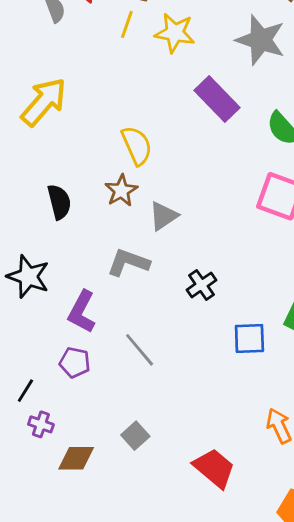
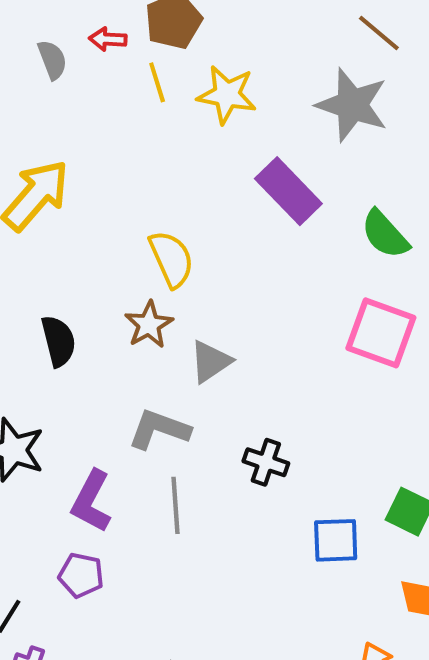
yellow line: (127, 24) -> (157, 82), turned -36
black cross: (202, 285) -> (266, 462), turned -36
gray line: (140, 350) -> (176, 505), moved, turned 36

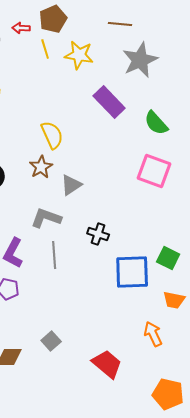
brown line: (379, 33) -> (120, 24), moved, turned -35
gray star: (352, 105) -> (140, 60), turned 30
blue square: (336, 540) -> (132, 272), size x1.5

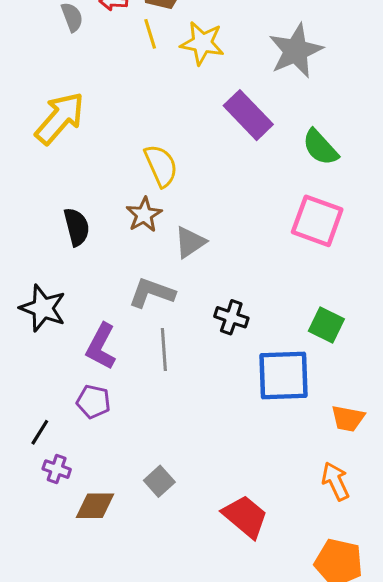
green square: (168, 258) -> (326, 325), moved
orange arrow: (153, 334) -> (336, 481), moved

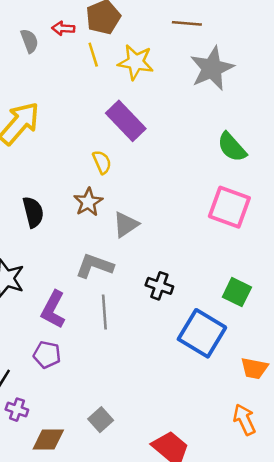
purple rectangle: (248, 115) -> (126, 121), moved
yellow semicircle: (161, 166) -> (102, 162), size x0.7
blue square: (283, 376) -> (202, 333), turned 33

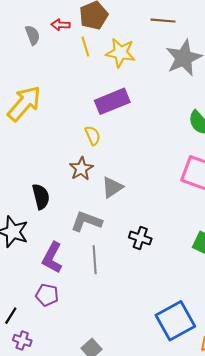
purple rectangle: (126, 121) -> (112, 101), turned -68
black semicircle: (33, 212) -> (41, 197), moved
blue square: (202, 333) -> (175, 321), moved, turned 30

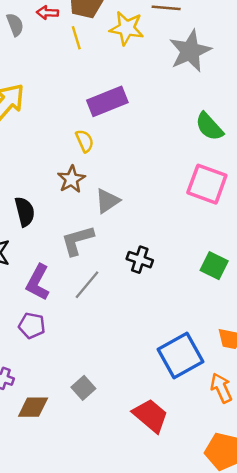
yellow star: (121, 53) -> (127, 28), moved
gray L-shape: (86, 221) -> (77, 240), turned -36
gray line: (95, 260) -> (87, 285), turned 44

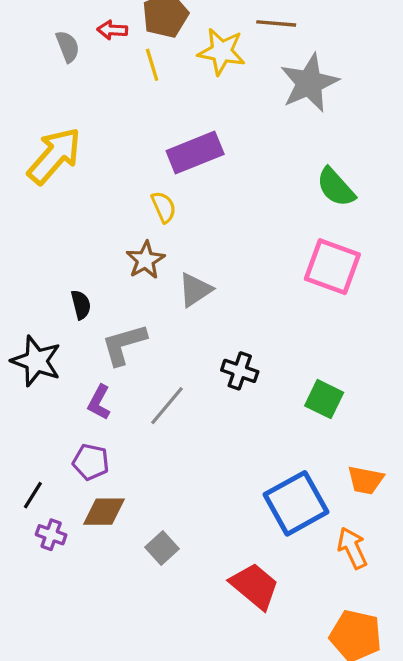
black semicircle: (25, 212) -> (81, 305), size x0.7
gray L-shape: (77, 240) -> (124, 344), moved
green square: (214, 266) -> (324, 399), moved
purple L-shape: (38, 282) -> (99, 402), size x0.7
brown diamond: (33, 407) -> (104, 512), moved

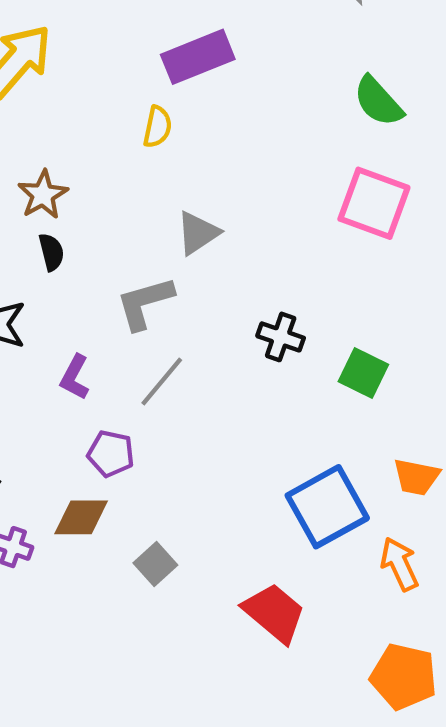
yellow semicircle: (164, 207) -> (157, 127), turned 36
brown star: (145, 260) -> (43, 195), moved
gray L-shape: (124, 344) -> (145, 303), moved
black cross: (240, 371) -> (281, 337), moved
purple pentagon: (91, 462) -> (111, 454), moved

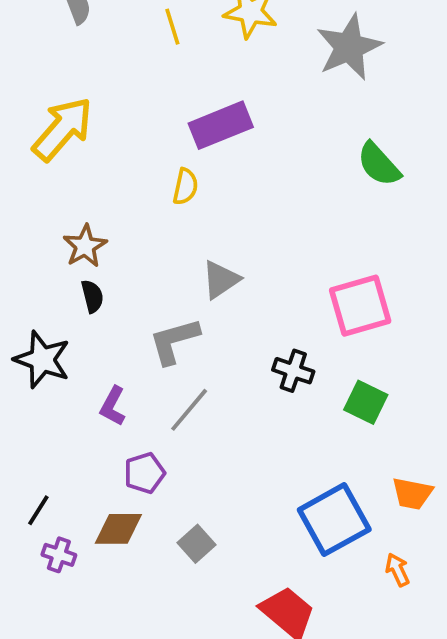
pink square: (374, 203) -> (360, 306), moved, turned -36
purple pentagon: (111, 454) -> (144, 473), turned -30
gray square: (155, 564) -> (197, 544), moved
orange arrow: (399, 564) -> (397, 570), size x0.7

